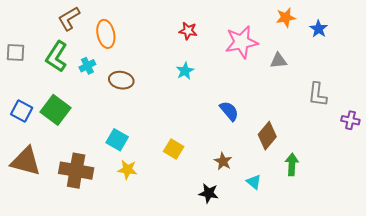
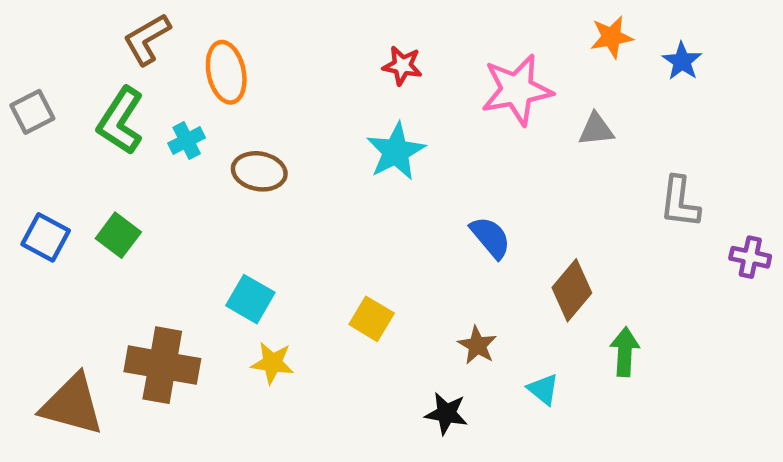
gray square: (15, 52) -> (32, 112), turned -30
cyan star: (185, 71) -> (396, 152), size x1.5
green square: (55, 110) -> (118, 235), size x0.7
brown triangle: (26, 161) -> (72, 405), moved

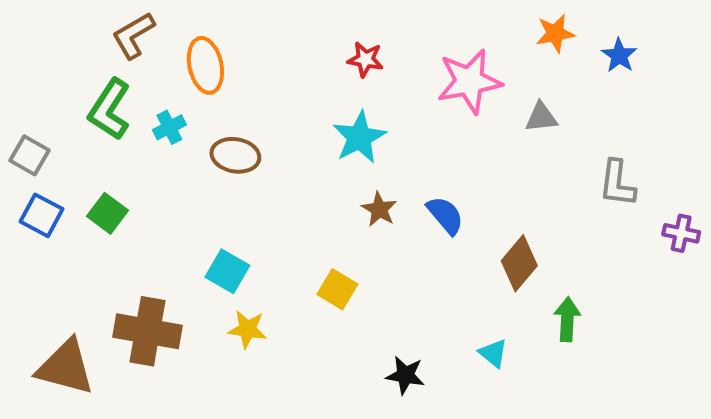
gray square: (32, 112) -> (30, 155), moved, turned -33
brown star: (477, 345) -> (379, 209), moved

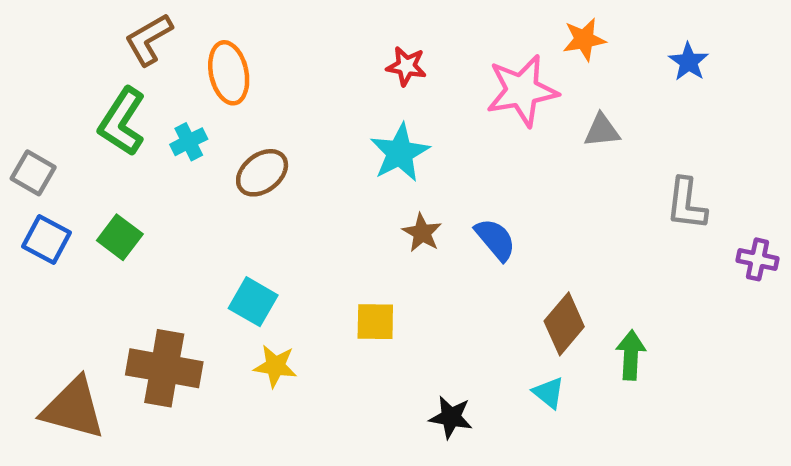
orange star: (555, 33) -> (584, 39), moved
brown ellipse: (235, 155) -> (262, 173), turned -48
brown diamond: (519, 263) -> (564, 324), moved
yellow square: (337, 289) -> (375, 322), turned -30

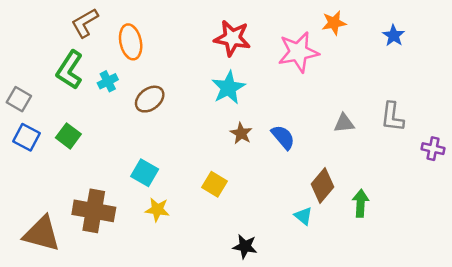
red star: (406, 66) -> (232, 38), size x1.6
gray triangle: (602, 131) -> (344, 123), moved
yellow square: (375, 322) -> (214, 184), turned 30
cyan triangle: (549, 393) -> (303, 216), moved
black star: (451, 417) -> (245, 246), moved

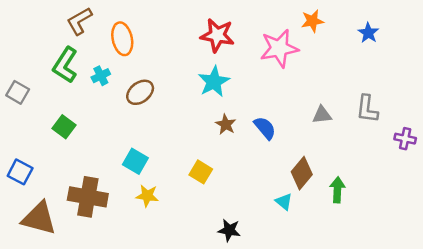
blue square: (26, 137) -> (20, 172), moved

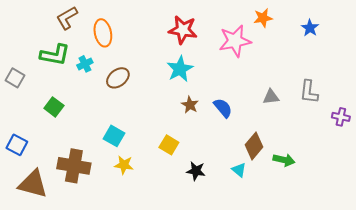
green L-shape: (65, 65) -> (55, 55), turned -112
green arrow: (337, 190) -> (284, 160), turned 100
black star: (229, 230) -> (196, 171), moved

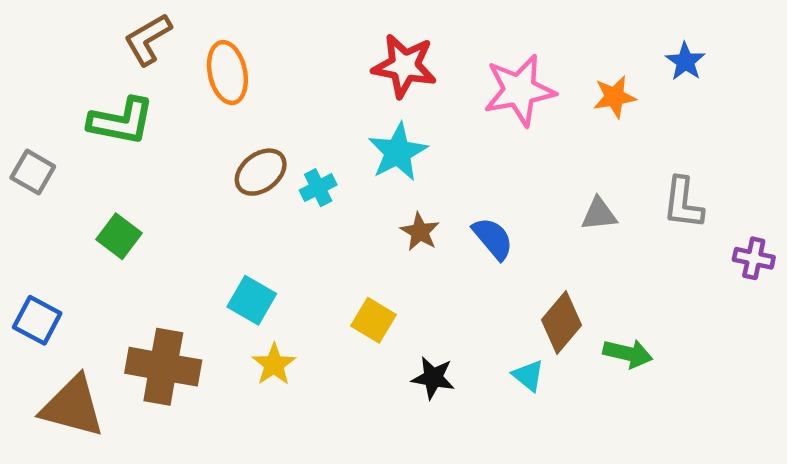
orange star: (263, 18) -> (615, 97), moved
cyan cross: (85, 64) -> (318, 188), moved
yellow star: (124, 165) -> (274, 364), turned 30

